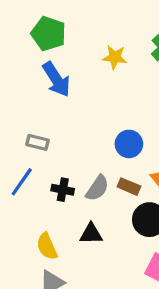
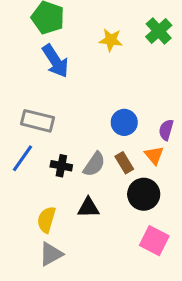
gray rectangle: (37, 142) -> (37, 121), size x1.5
brown rectangle: (129, 187) -> (124, 163), turned 36
yellow semicircle: (47, 246) -> (46, 220), turned 40

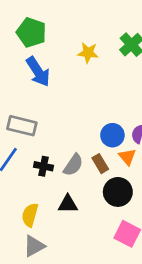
blue circle: (124, 122) -> (112, 135), moved

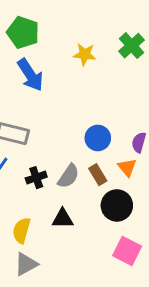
blue circle: (112, 135) -> (98, 138), moved
black cross: (43, 166) -> (36, 178), turned -30

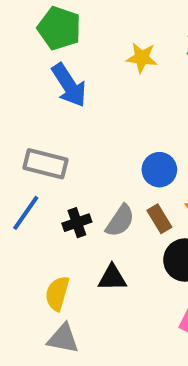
gray triangle: (26, 264) -> (63, 339), turned 40

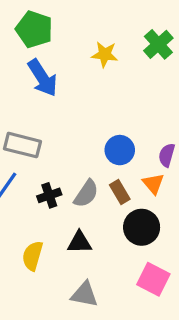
gray triangle: (63, 339) -> (85, 294), moved

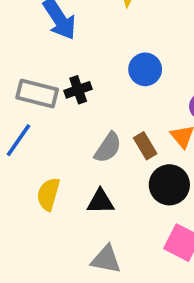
blue circle: (120, 150) -> (145, 69), moved
black cross: (49, 195) -> (78, 90), moved
yellow semicircle: (33, 256) -> (48, 194), moved

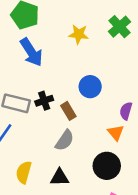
brown rectangle: (145, 146) -> (68, 111), moved

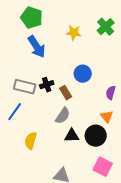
orange triangle: (116, 133) -> (107, 117), moved
black triangle: (59, 177) -> (72, 136), moved

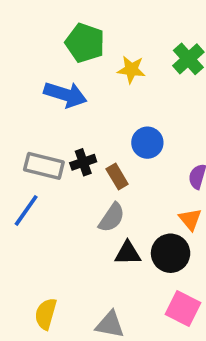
green pentagon: (32, 18) -> (85, 43), moved
blue arrow: (37, 47) -> (65, 95), turned -40
yellow semicircle: (31, 141) -> (46, 314), moved

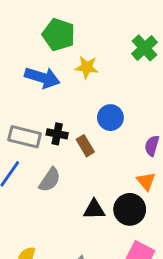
yellow star: (131, 70) -> (87, 67), moved
black cross: (83, 162) -> (57, 134), turned 30
gray semicircle: (112, 218) -> (50, 180), moved

